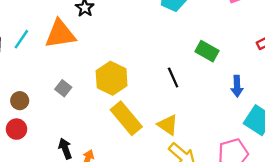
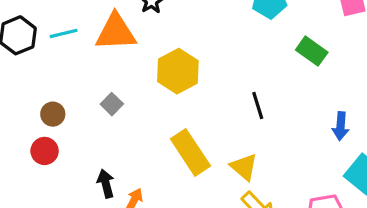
cyan line: (21, 39) -> (64, 33), turned 36
green rectangle: (207, 51) -> (312, 51), moved
yellow hexagon: (112, 78) -> (178, 71), moved

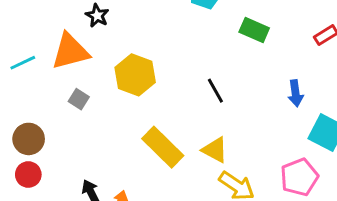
gray square: (112, 104) -> (79, 99), moved
brown circle: (53, 114) -> (29, 139), size x1.4

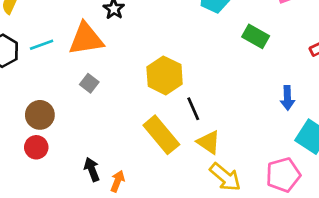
yellow hexagon: (135, 75) -> (165, 75), moved
black line: (215, 91) -> (193, 109), moved

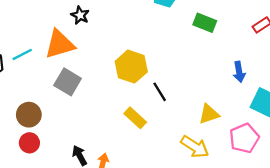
gray square: (89, 83) -> (68, 82), size x1.6
yellow rectangle: (161, 135) -> (135, 118), size x0.7
yellow triangle: (209, 142) -> (209, 114), moved, turned -45

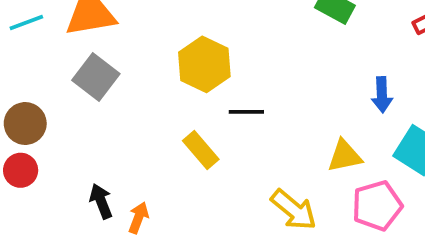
black line: (160, 92) -> (246, 112), turned -66
yellow triangle: (209, 114) -> (345, 156), moved

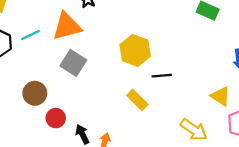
yellow triangle: (345, 156) -> (221, 96), turned 50
red circle: (21, 170) -> (56, 118), moved

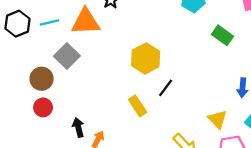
gray square: (73, 63) -> (67, 56), moved
black line: (162, 76) -> (166, 88), turned -60
red circle: (56, 118) -> (43, 107), moved

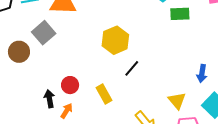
green rectangle: (223, 35) -> (180, 14), moved, turned -42
yellow rectangle: (138, 106) -> (104, 94), moved
red circle: (43, 107) -> (70, 85), moved

